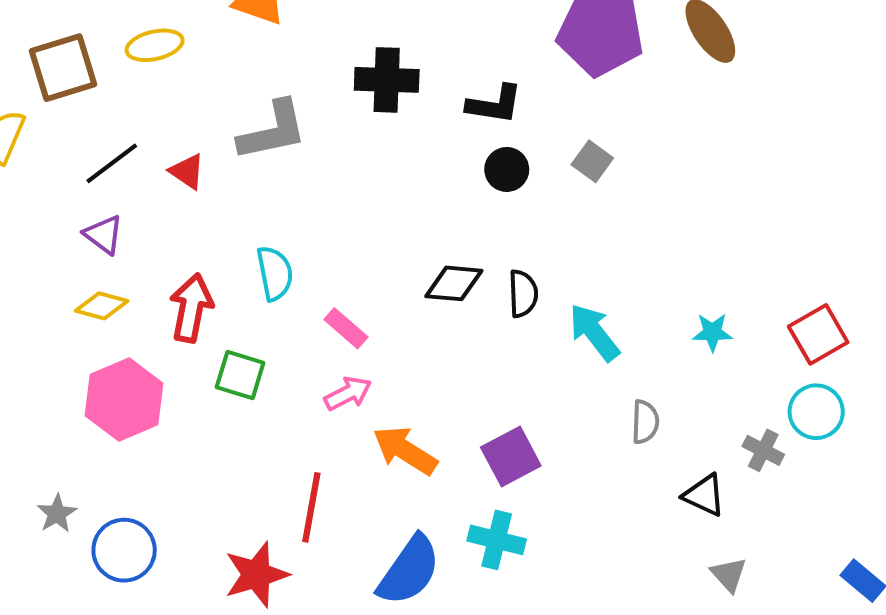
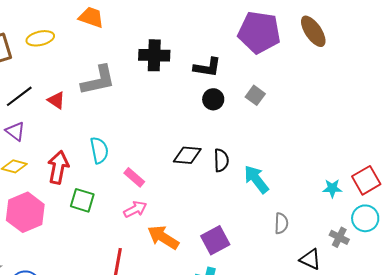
cyan star: (712, 332) -> (332, 188), moved

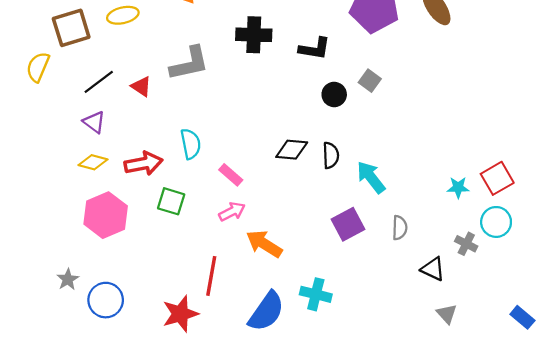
black circle: (213, 99) -> (334, 94), moved
red arrow: (58, 167) -> (144, 163), turned 68
purple square: (215, 240) -> (348, 224), moved

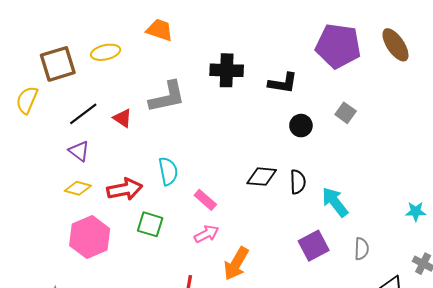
gray square: (370, 81) -> (346, 113), moved
orange arrow: (264, 244) -> (236, 264), turned -92

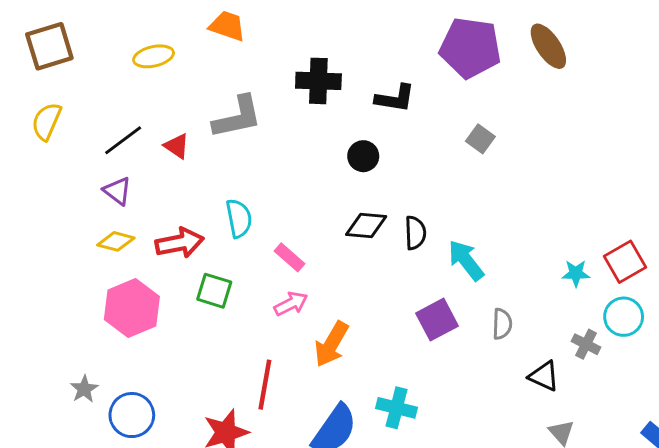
brown square: (58, 64) -> (49, 46), moved
black circle: (301, 126) -> (363, 156), moved

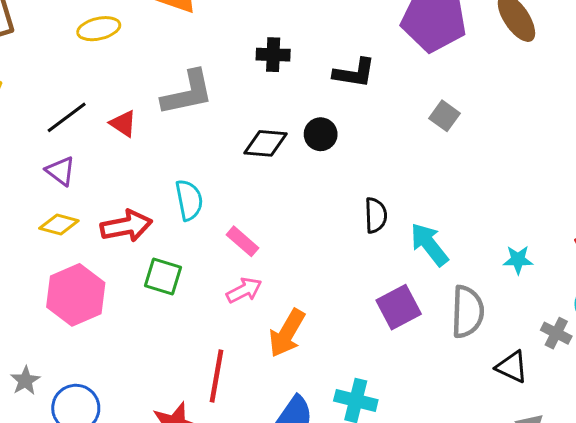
black cross: (318, 81) -> (273, 55), size x0.7
black diamond: (366, 226) -> (266, 143), moved
cyan star: (576, 273) -> (518, 260), moved
gray semicircle: (502, 324) -> (467, 312), size x1.6

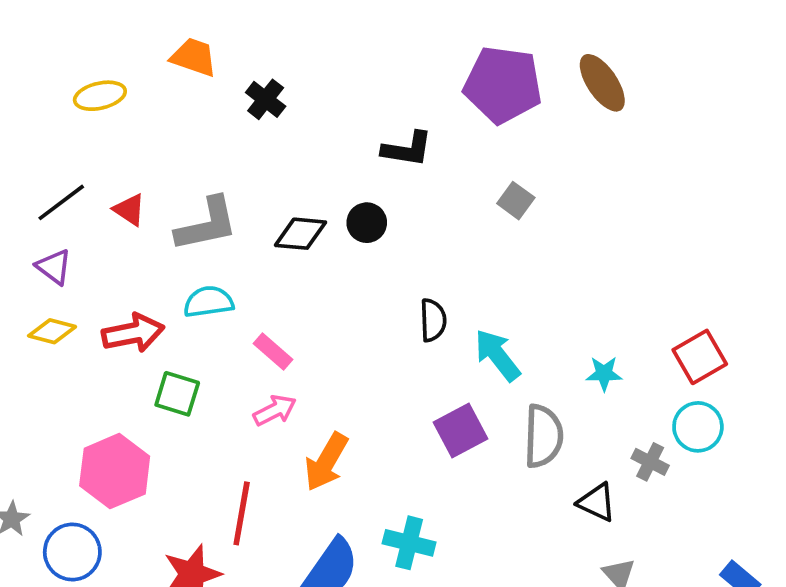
black cross: (273, 55) -> (266, 99), moved, turned 36
gray L-shape: (187, 93) -> (207, 224), moved
cyan semicircle: (189, 200) -> (209, 302), turned -87
pink hexagon: (76, 295) -> (115, 471), moved

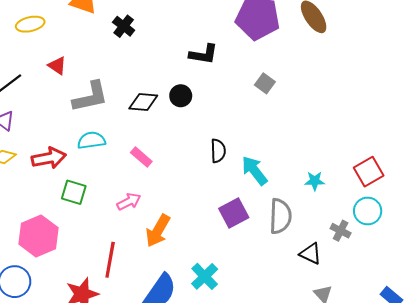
red triangle: (129, 210) -> (57, 66), moved
pink rectangle: (273, 351) -> (141, 157), moved
cyan cross: (409, 543) -> (205, 276), turned 32

